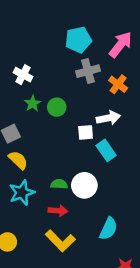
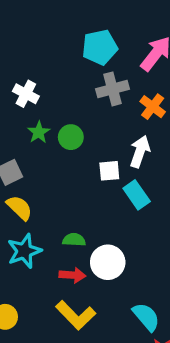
white arrow: (108, 118) -> (140, 152), turned -60
white circle: (84, 185) -> (108, 262), moved
cyan semicircle: (108, 229) -> (146, 317), moved, turned -65

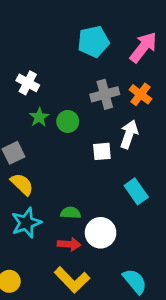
gray cross: (113, 89) -> (105, 94), moved
cyan rectangle: (137, 195) -> (136, 191), moved

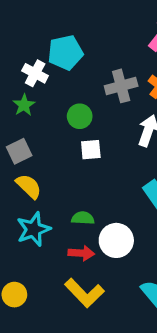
cyan pentagon: (93, 42) -> (65, 53), moved
green star: (39, 117) -> (24, 105), moved
white square: (102, 151) -> (91, 150), moved

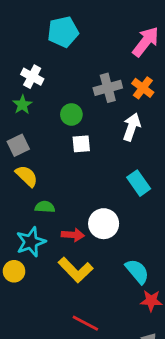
cyan pentagon: (65, 53) -> (63, 32), moved
green semicircle: (83, 218) -> (45, 207), moved
cyan star: (33, 229) -> (31, 242), moved

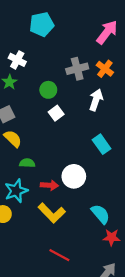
white square: (81, 144) -> (56, 113), turned -32

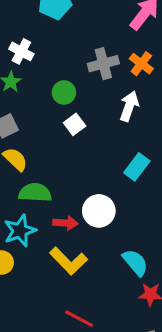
cyan rectangle: (102, 144) -> (137, 167), turned 72
green semicircle: (27, 163) -> (35, 193), size x1.5

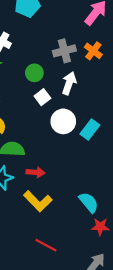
white arrow: (129, 106) -> (69, 83), moved
white circle: (99, 211) -> (63, 121), moved

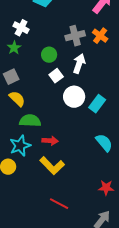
cyan semicircle: (89, 202) -> (104, 143), moved

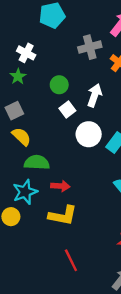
gray cross: (75, 36) -> (90, 47), moved
yellow L-shape: (52, 166) -> (63, 215), turned -35
red line: (59, 204) -> (71, 260), turned 36

